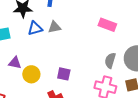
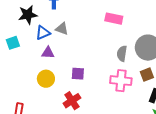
gray triangle: (54, 27) -> (62, 29), turned 40
purple triangle: (15, 63) -> (48, 53), moved

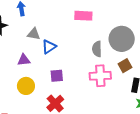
blue triangle: (43, 33) -> (49, 47), moved

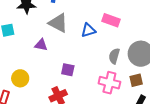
gray triangle: (34, 34) -> (58, 23), size x1.5
blue triangle: (49, 47) -> (88, 30), moved
yellow circle: (26, 86) -> (20, 78), moved

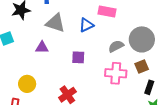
gray semicircle: (114, 56) -> (116, 46), turned 56
purple square: (68, 70) -> (78, 57), moved

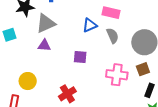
gray triangle: (55, 23) -> (46, 23), moved, turned -45
gray semicircle: (116, 46) -> (113, 36), moved, turned 91

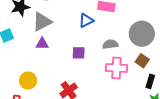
gray semicircle: (113, 36) -> (110, 44), moved, turned -70
brown square: (143, 69) -> (142, 61), turned -32

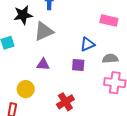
blue triangle: (86, 20) -> (87, 44), moved
purple triangle: (42, 44) -> (43, 64), moved

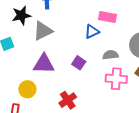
blue triangle: (87, 44) -> (92, 31), moved
purple triangle: (43, 64) -> (44, 64), size x1.6
purple square: (78, 65) -> (79, 63), turned 32

